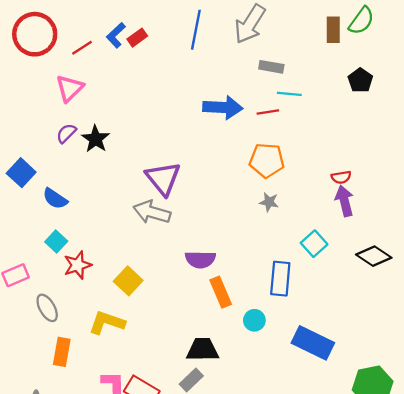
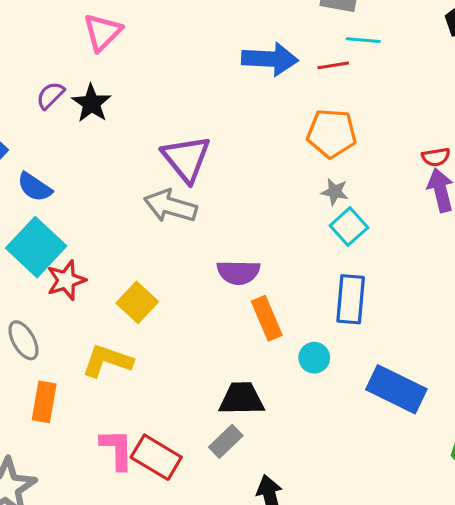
pink triangle: (70, 88) -> (102, 32), moved
cyan square: (56, 241) -> (36, 247), size x1.8
cyan square: (314, 244) -> (349, 227), moved

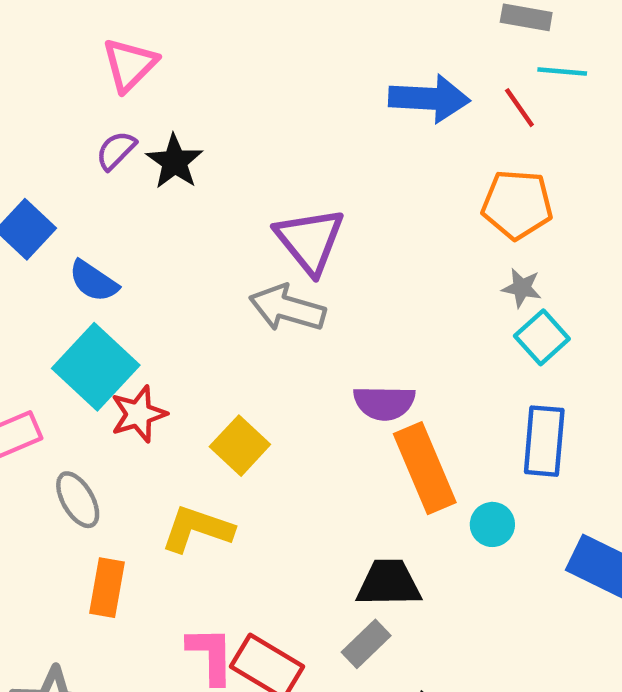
pink triangle: (102, 32) -> (130, 65), moved
red line: (333, 65) -> (519, 108), turned 64
orange rectangle: (267, 318) -> (425, 468), size x1.4

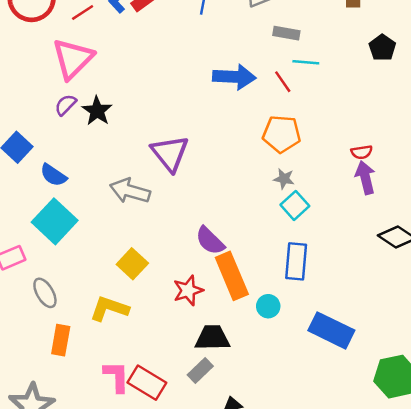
pink triangle: (130, 65) -> (73, 59), size x1.4
gray arrow: (287, 308) -> (130, 191), moved
purple semicircle: (384, 403) -> (210, 241), turned 44
red star: (139, 414) -> (188, 290), moved

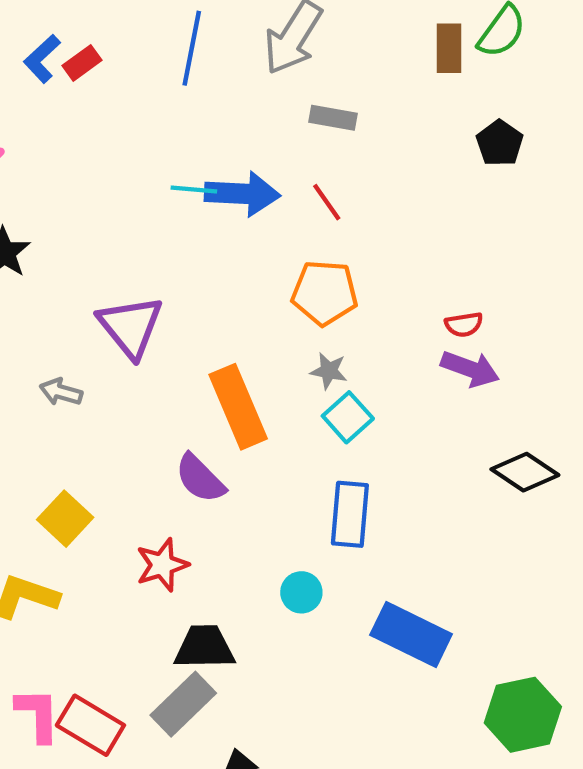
cyan line: (306, 62) -> (194, 189), moved
purple arrow: (365, 178) -> (470, 369), turned 124
gray arrow: (130, 191) -> (61, 392), size x0.6
orange rectangle: (232, 276) -> (238, 407), moved
gray rectangle: (200, 371) -> (183, 704), size x1.4

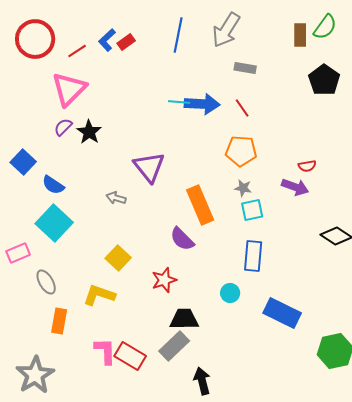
black pentagon: (500, 143) -> (324, 80), size x1.4
purple arrow: (470, 369) -> (295, 187), moved
cyan square: (348, 417) -> (252, 210), turned 30

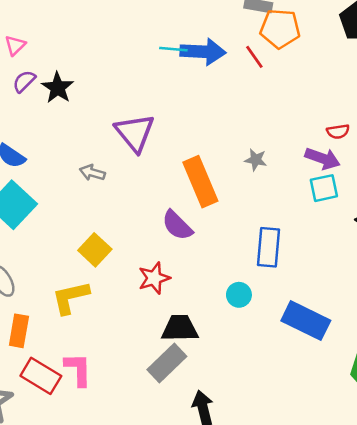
pink triangle: (69, 89) -> (15, 45), moved, size x0.5
orange pentagon: (241, 151) -> (280, 29), moved
cyan square: (252, 210) -> (324, 188), moved
yellow L-shape: (99, 295) -> (70, 297), turned -32
red rectangle: (130, 356) -> (41, 376), moved

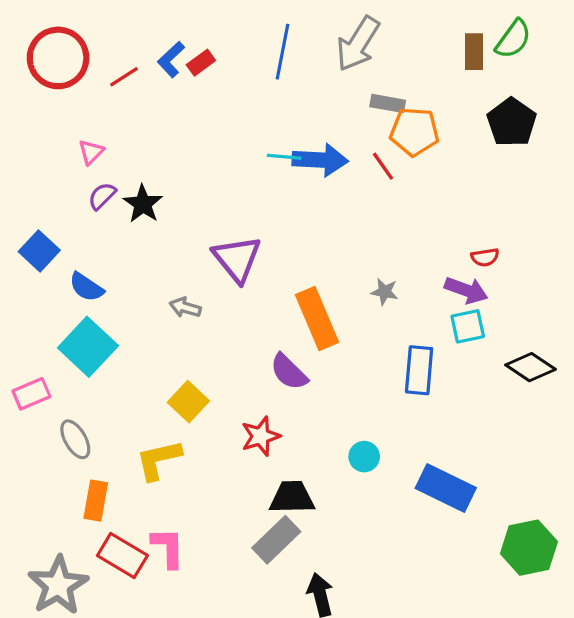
blue rectangle: (269, 247) -> (419, 370), moved

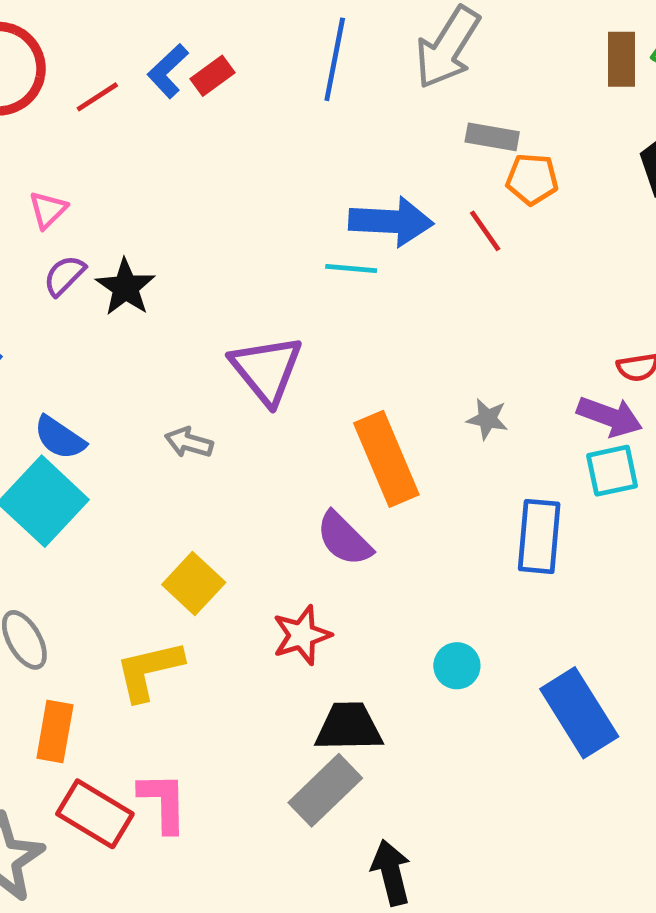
orange pentagon: (414, 132) -> (532, 179), size x0.7
cyan line: (284, 157) -> (351, 268), moved
blue semicircle: (86, 287) -> (60, 438), moved
blue rectangle: (446, 488) -> (579, 713), turned 32

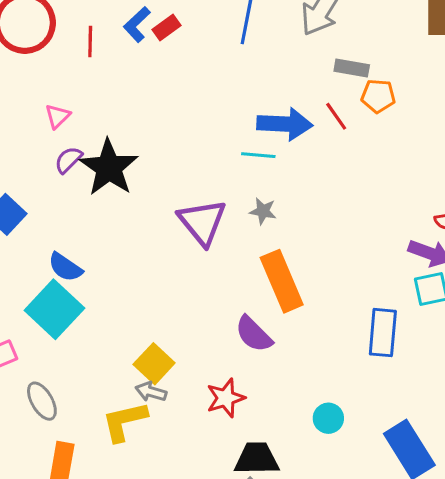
red line: (97, 97) -> (90, 41), turned -56
red line: (485, 231) -> (336, 116), moved
black star: (125, 287) -> (109, 168), size x1.5
gray star: (487, 419) -> (263, 211), moved
gray arrow: (189, 442) -> (151, 392), moved

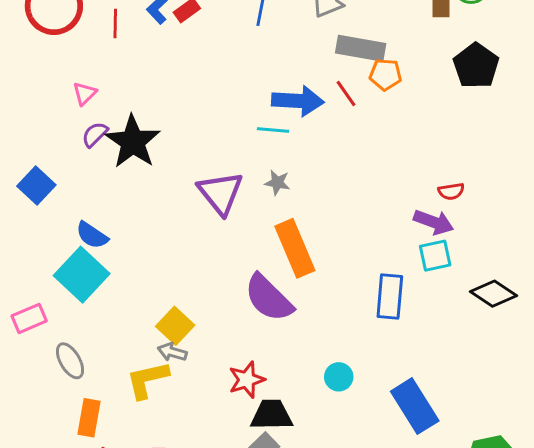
gray rectangle: (352, 68) -> (361, 48), size x1.5
purple semicircle: (254, 334) -> (269, 298), size x1.4
red star: (226, 398) -> (247, 380), moved

